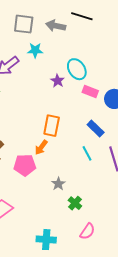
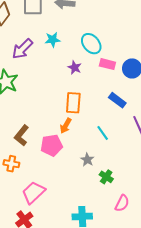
cyan star: (35, 50) -> (53, 40), moved
purple star: (58, 81) -> (75, 67), moved
cyan line: (87, 153) -> (103, 133), moved

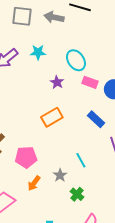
orange rectangle: (73, 103) -> (52, 117), turned 50
orange arrow: (66, 126) -> (34, 183), moved
cyan line: (103, 133) -> (81, 160), moved

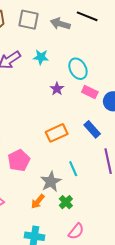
orange rectangle: (52, 117) -> (57, 133), moved
pink pentagon: (26, 157) -> (19, 160), turned -30
gray star: (60, 175) -> (51, 182), size x1.5
orange arrow: (34, 183) -> (38, 201), moved

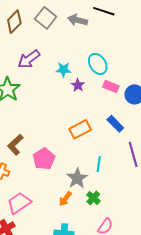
gray square: (29, 20) -> (46, 18), turned 30
cyan star: (41, 57) -> (63, 70), moved
cyan line: (73, 169) -> (99, 164), turned 35

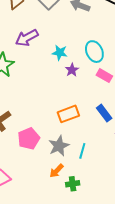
gray star: (77, 178) -> (59, 146), moved
green cross: (93, 198) -> (73, 184), turned 32
orange arrow: (65, 199) -> (57, 171), moved

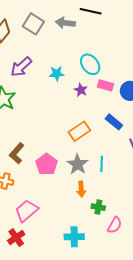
purple star: (72, 70) -> (81, 90), moved
orange arrow: (57, 171) -> (81, 189), turned -35
green cross: (73, 184) -> (98, 207), moved, turned 32

